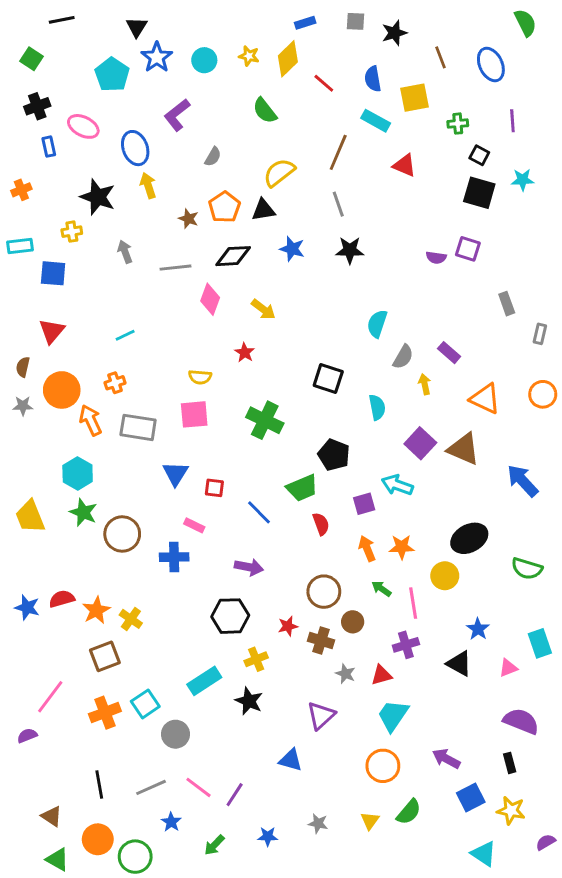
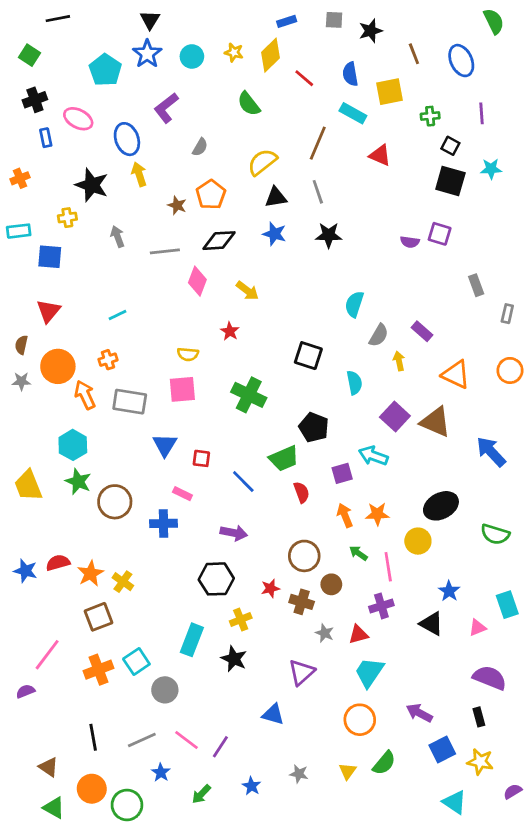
black triangle: (137, 27) -> (150, 20), moved
black triangle: (263, 210) -> (276, 197), moved
cyan rectangle: (204, 681) -> (192, 640), turned -36
blue star: (268, 836) -> (251, 786), turned 30

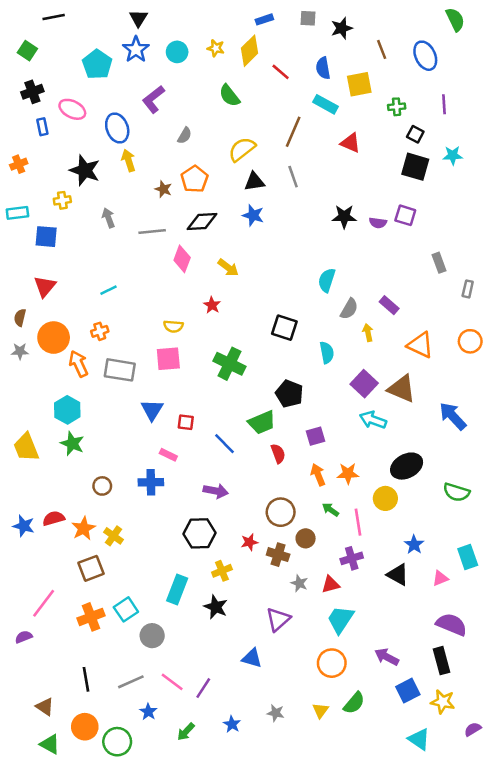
black star: (329, 235) -> (344, 217), moved
cyan arrow: (373, 456) -> (373, 420), moved
brown circle: (115, 502) -> (102, 486), moved, size x0.6
black rectangle: (479, 717) -> (441, 661), size x1.5

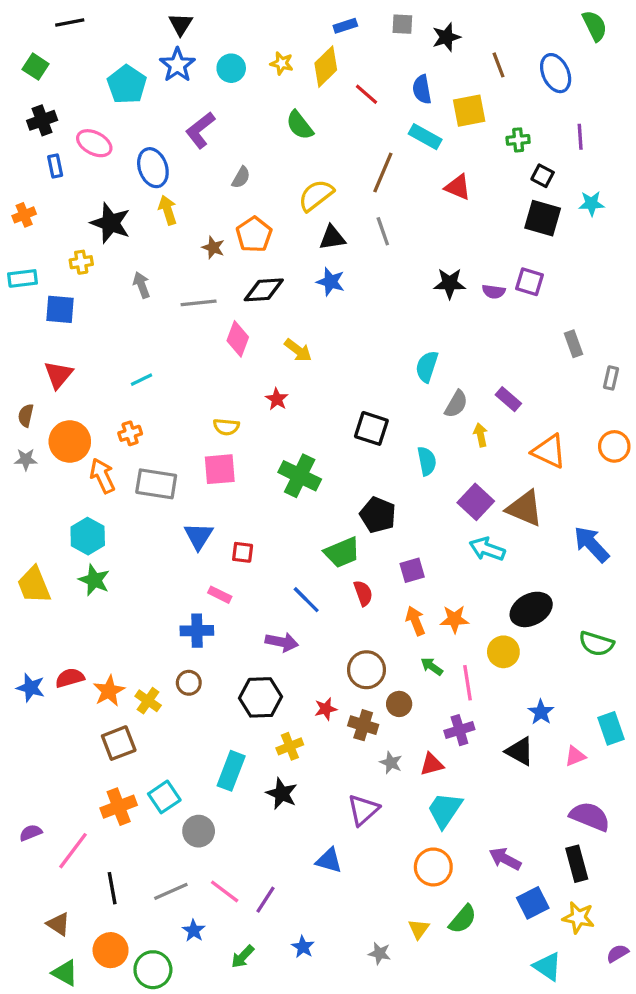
blue line: (224, 444) -> (306, 600), moved
brown circle: (102, 486) -> (189, 683), moved
pink line: (44, 603) -> (73, 851), moved
gray star: (276, 713) -> (380, 953), moved

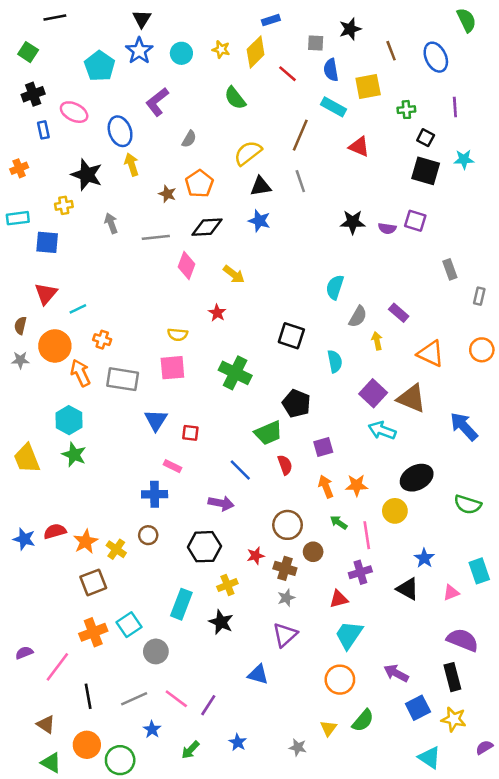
gray square: (402, 24) -> (316, 43), moved
cyan line: (142, 380) -> (78, 309), moved
orange cross: (130, 433) -> (102, 340), turned 36
gray star: (391, 763) -> (286, 598), moved, turned 30

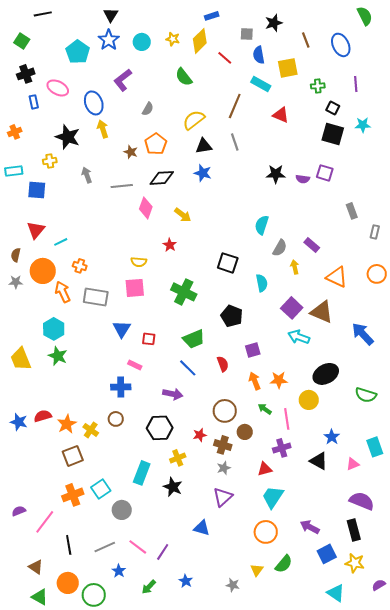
green trapezoid: (268, 433) -> (194, 339), moved

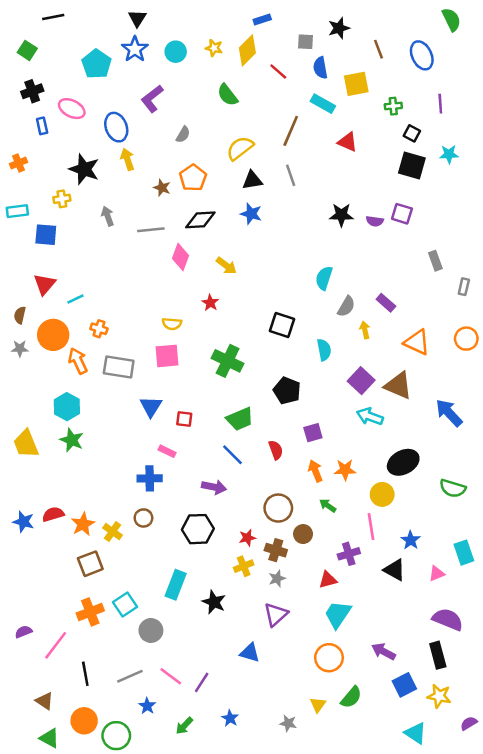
pink line: (287, 419) -> (371, 527), moved
yellow cross: (178, 458) -> (244, 566), moved

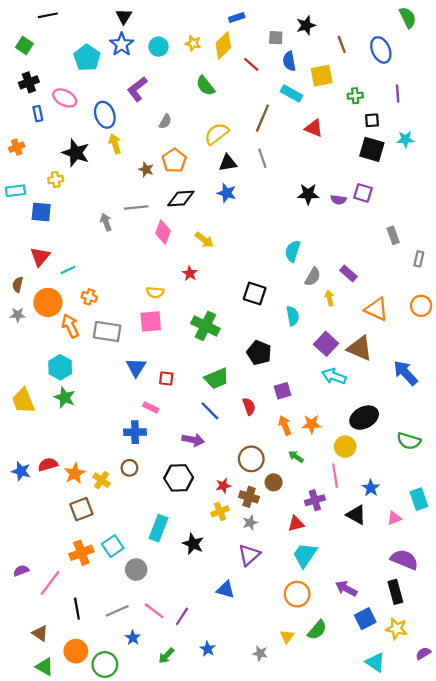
black square: (412, 133) -> (372, 120), turned -32
gray arrow: (108, 216) -> (106, 222), moved

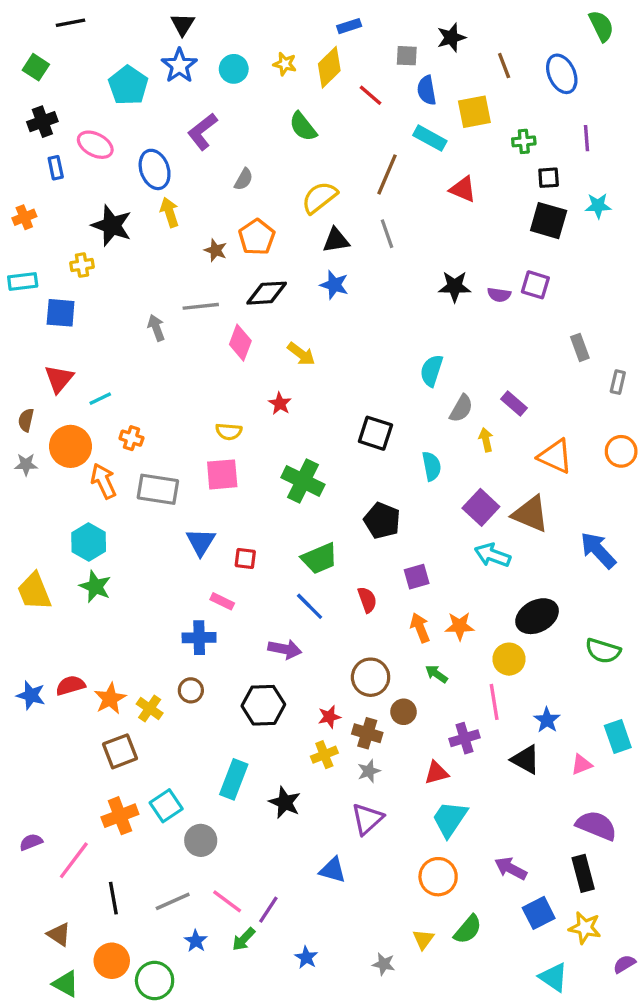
green arrow: (166, 656) -> (244, 939), moved

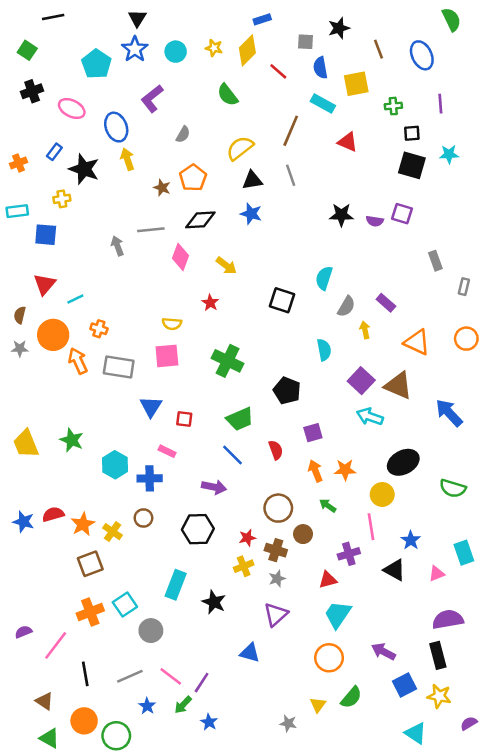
blue rectangle: (56, 168) -> (54, 152), moved, turned 49
black square: (375, 433) -> (282, 300), moved
cyan hexagon: (89, 542) -> (115, 465), moved
purple semicircle: (596, 826) -> (448, 619), turned -32
blue star: (306, 957) -> (209, 722), moved

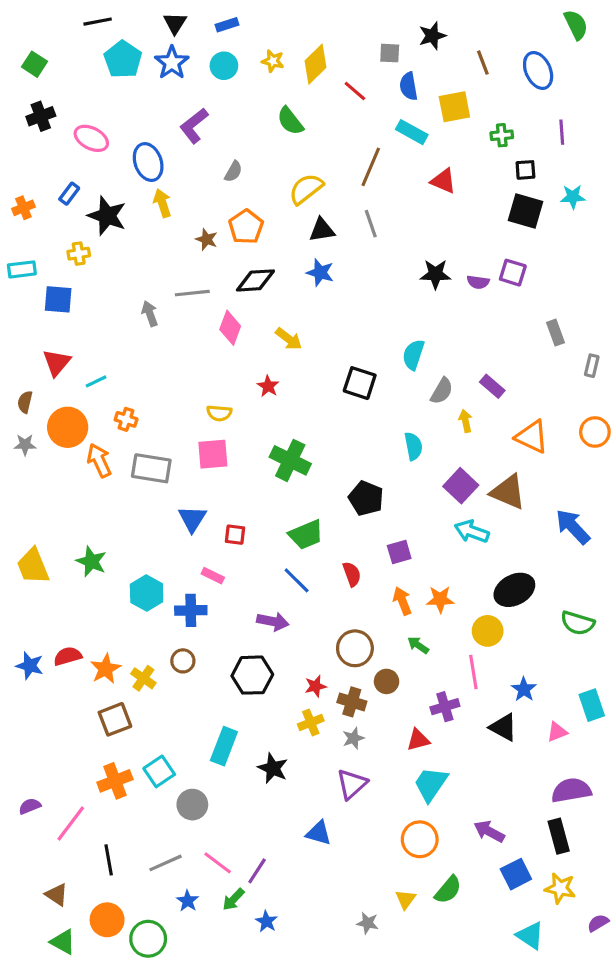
black line: (53, 17) -> (98, 22), moved
blue rectangle: (262, 19) -> (227, 25), moved
cyan pentagon: (96, 64) -> (123, 59), moved

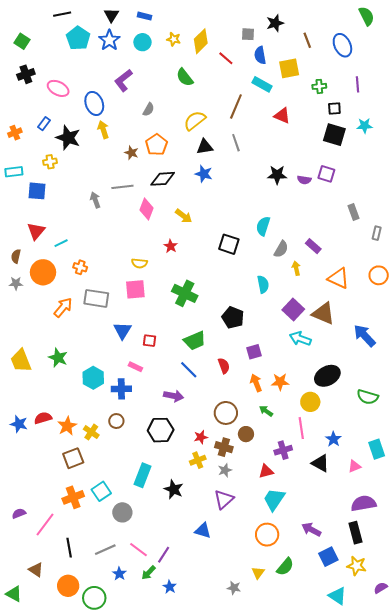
blue rectangle: (227, 25) -> (144, 16), turned 32
orange arrow: (99, 460) -> (63, 307), moved, turned 65
green triangle: (63, 942) -> (14, 594), moved

